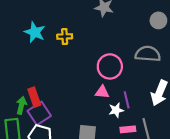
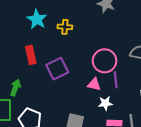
red rectangle: (34, 97) -> (31, 55), moved
purple line: (127, 100) -> (116, 80), moved
purple square: (39, 113) -> (57, 69), moved

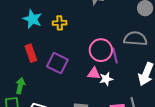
purple square: (57, 69) -> (57, 63), turned -30
purple line: (116, 80) -> (115, 56), moved
white star: (105, 103) -> (106, 79), moved

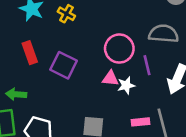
yellow cross: (60, 23) -> (66, 14), turned 32
purple line: (115, 56) -> (147, 65), moved
green arrow: (20, 86) -> (16, 94), turned -98

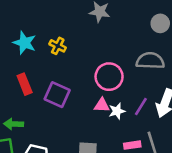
purple line: (147, 65) -> (141, 107), moved, turned 48

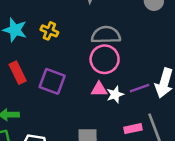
gray semicircle: (150, 61) -> (106, 35), moved
purple line: (141, 107) -> (140, 88), turned 42

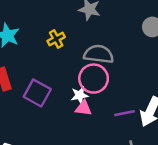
yellow cross: (49, 31) -> (56, 39), moved, turned 30
white star: (115, 94) -> (80, 95), moved

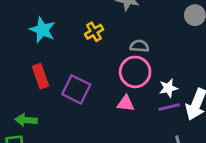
gray semicircle: (99, 54) -> (139, 46), size x0.6
white star: (80, 95) -> (168, 88), moved

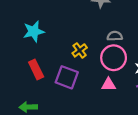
cyan star: (42, 30) -> (34, 31), turned -30
yellow cross: (94, 32) -> (80, 50), moved

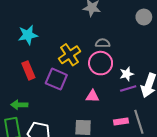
yellow cross: (80, 50) -> (69, 55), size x1.5
pink triangle: (109, 85) -> (92, 96), moved

